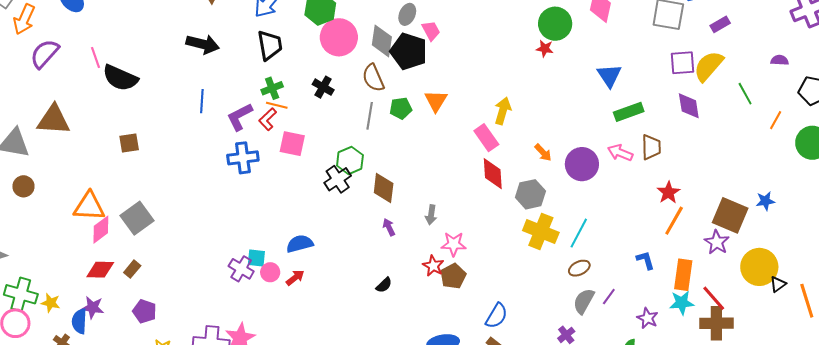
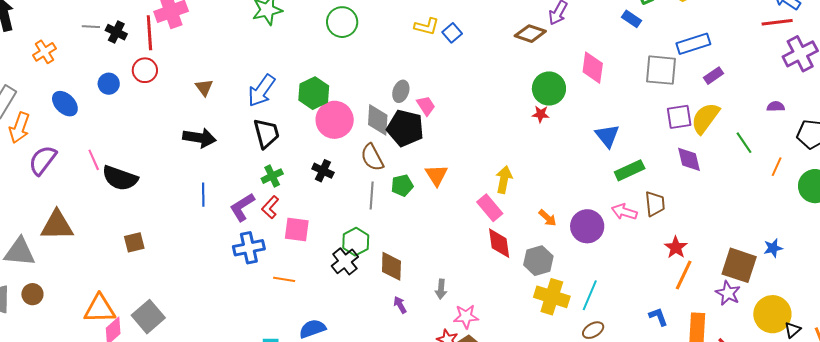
orange line: (277, 105) -> (284, 279), moved

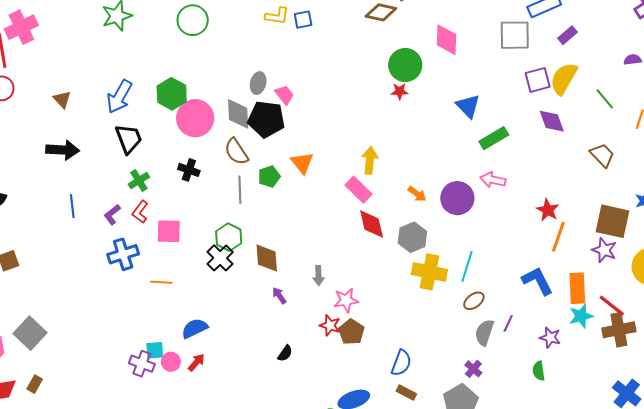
blue square: (452, 33) -> (303, 20), turned 36
brown trapezoid: (655, 204) -> (602, 155), moved, turned -32
purple L-shape: (242, 207) -> (112, 215), size x0.7
blue L-shape: (658, 317) -> (537, 281), size x1.6

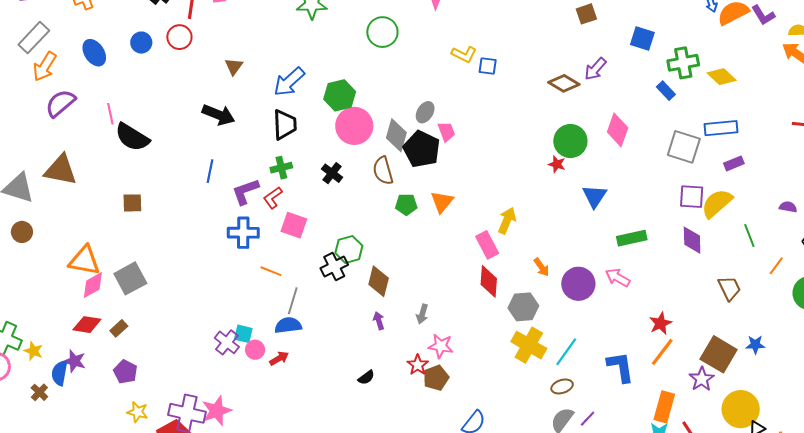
blue triangle: (468, 106) -> (595, 196), moved
gray line: (240, 190) -> (293, 301), moved
purple L-shape: (112, 215) -> (245, 192), size x1.4
blue L-shape: (537, 281) -> (621, 367), moved

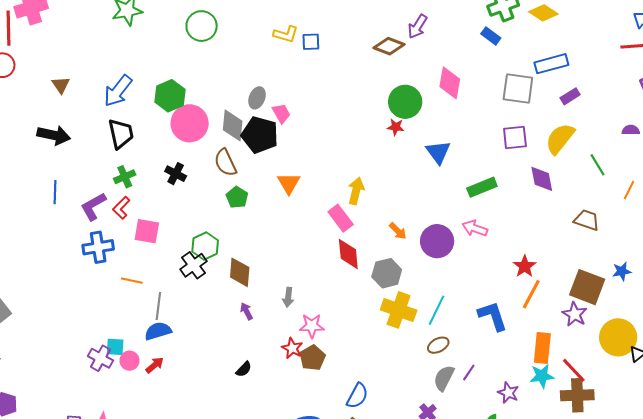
purple square: (692, 197) -> (515, 137), moved
green pentagon: (406, 204) -> (237, 197), moved, turned -30
brown trapezoid: (729, 288) -> (587, 220), turned -36

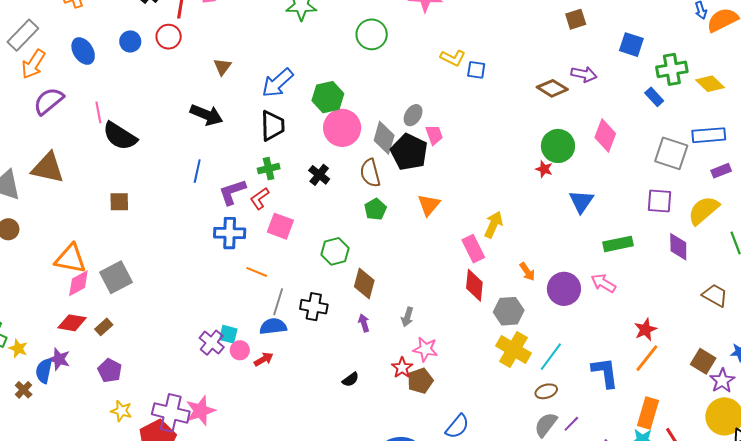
purple arrow: (418, 27) -> (584, 74), turned -120
black cross: (194, 265) -> (314, 307), moved, turned 36
brown square: (587, 287) -> (703, 361), size x0.7
purple star: (575, 314) -> (722, 381), moved

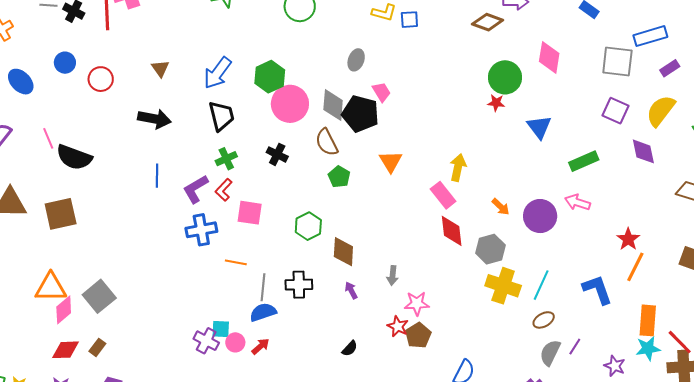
red circle: (169, 37) -> (101, 79), moved
gray ellipse: (413, 115) -> (356, 60), moved
purple square: (659, 201) -> (616, 111), turned 32
brown square: (119, 202) -> (61, 214), moved, size x1.6

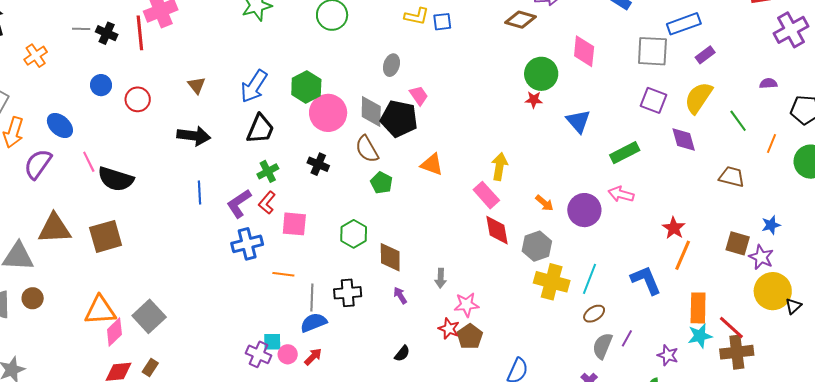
blue ellipse: (21, 82) -> (60, 126), moved
black trapezoid: (221, 116) -> (260, 129), turned 40
orange triangle: (391, 161) -> (432, 164), turned -35

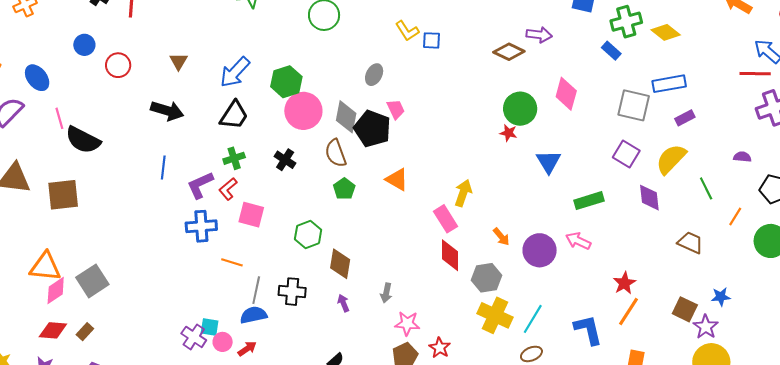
yellow L-shape: (417, 16) -> (407, 31), turned 35
red star: (449, 329) -> (440, 348), moved

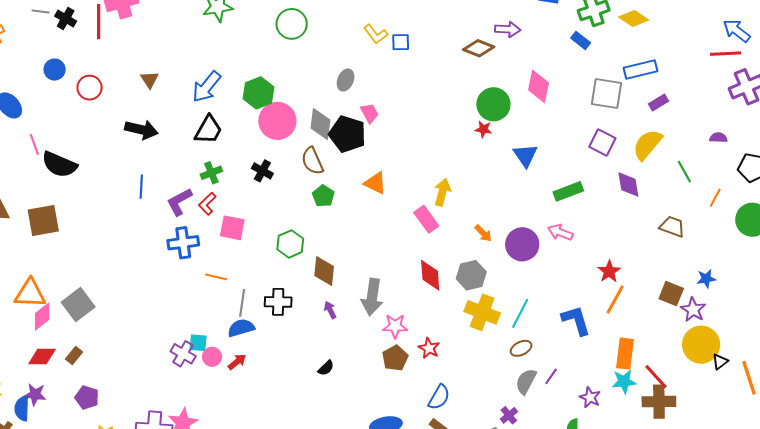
red diamond: (450, 255) -> (430, 275), moved
gray arrow: (386, 293) -> (372, 297), size x1.8

